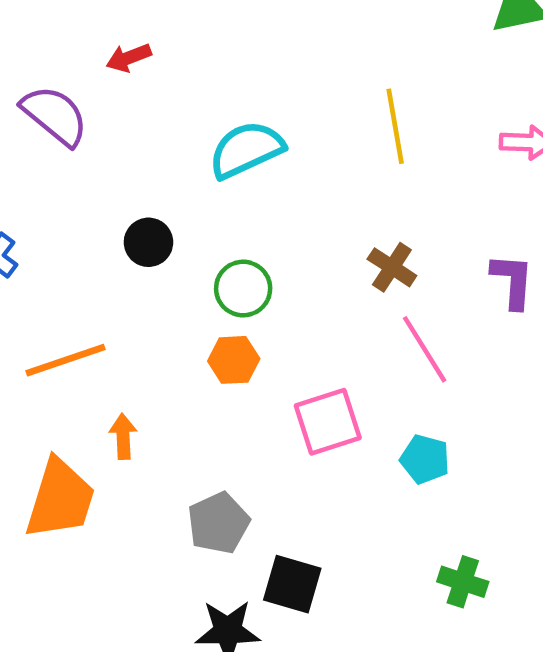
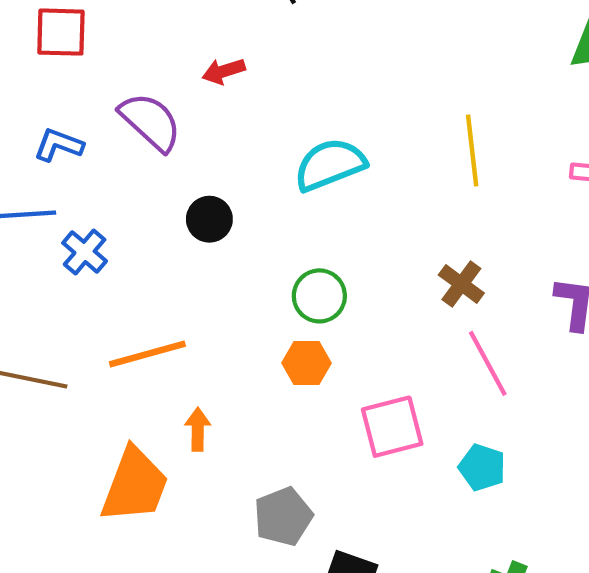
black circle: (148, 242) -> (209, 219), moved

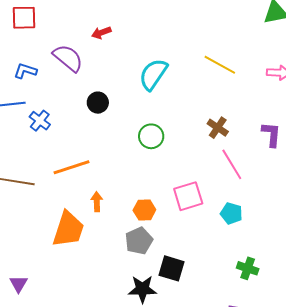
yellow line: (472, 151) -> (220, 65), turned -52
cyan semicircle: (330, 165) -> (153, 74), turned -32
orange hexagon: (306, 363) -> (144, 210), moved

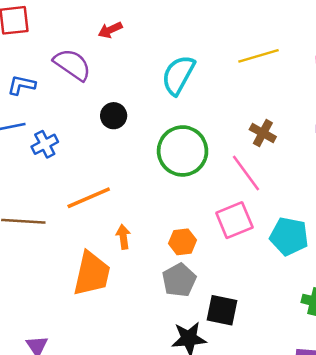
yellow line: (220, 65) -> (259, 56), turned -40
blue cross: (40, 121) -> (45, 144), turned 30
green circle: (151, 136) -> (183, 151), size x1.6
pink line: (232, 164) -> (246, 173), moved
cyan pentagon: (231, 213) -> (289, 236), size x1.4

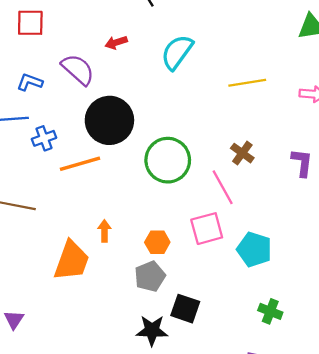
cyan semicircle: (178, 75) -> (177, 52), moved
black circle: (114, 116) -> (109, 120), size x2.0
orange line: (89, 198) -> (80, 164), moved

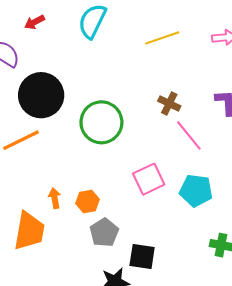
pink line: (223, 187) -> (189, 135), moved
orange hexagon: (157, 242) -> (88, 201), moved

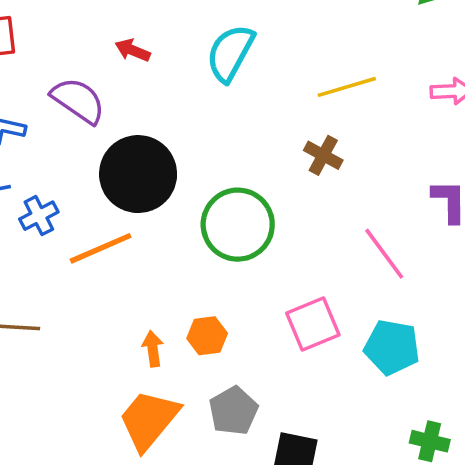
red arrow: (34, 22) -> (133, 50), turned 48
brown cross: (169, 104) -> (323, 155), moved
orange hexagon: (88, 201) -> (207, 336), moved
orange trapezoid: (29, 231) -> (149, 420), moved, turned -153

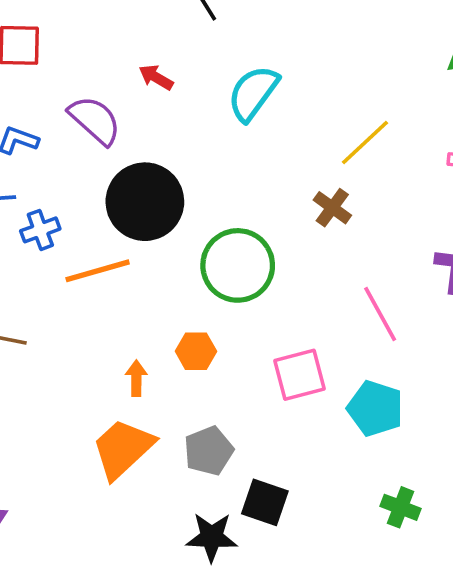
yellow line: (347, 87) -> (365, 143), turned -34
orange hexagon: (207, 336) -> (196, 351), moved

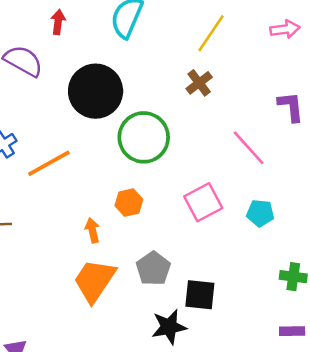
red arrow: (156, 77) -> (58, 22), turned 80
black circle: (145, 202) -> (96, 91), moved
brown cross: (332, 208) -> (199, 83), turned 30
cyan pentagon: (375, 408) -> (260, 213), size x0.7

